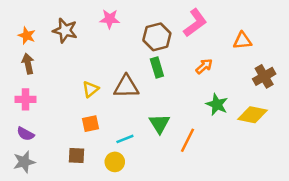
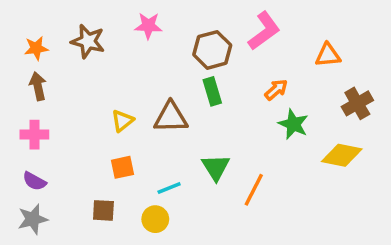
orange star: (27, 36) -> (36, 48), turned -30
green star: (217, 104) -> (293, 124), moved

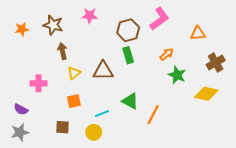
brown arrow: (38, 86) -> (62, 51), moved
pink cross: (34, 135) -> (39, 83), moved
green triangle: (216, 167) -> (130, 101), turned -30

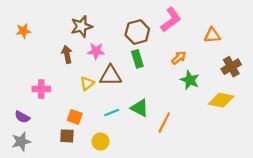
pink star: (90, 16) -> (96, 51), moved
brown star: (53, 25) -> (81, 26), moved, turned -30
yellow triangle: (74, 73) -> (87, 83), moved
orange square: (74, 101) -> (75, 117), moved, turned 32
cyan line: (102, 114) -> (112, 112), moved

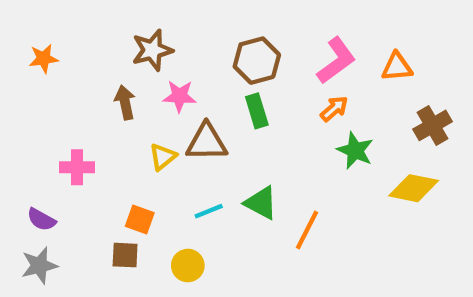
pink L-shape: (171, 20) -> (336, 61), moved

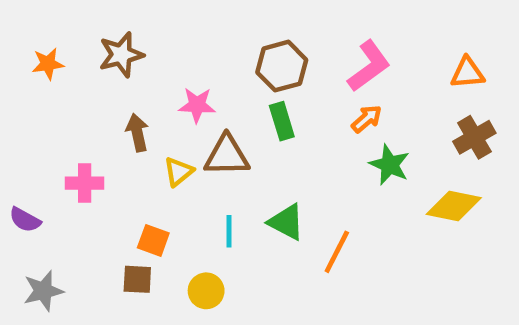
brown star: (152, 50) -> (121, 55), moved
orange triangle: (397, 67) -> (468, 73), moved
brown arrow: (125, 102) -> (137, 133), moved
cyan line: (209, 211) -> (229, 231), turned -68
purple semicircle: (41, 220) -> (25, 220), moved

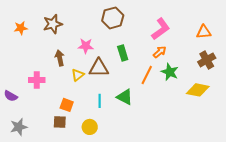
brown hexagon: (282, 66) -> (113, 18), moved
orange line: (337, 252) -> (147, 75), moved

